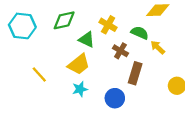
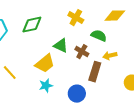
yellow cross: (108, 25) -> (76, 18), moved
green triangle: (87, 39) -> (61, 46), moved
yellow arrow: (158, 47) -> (110, 56), moved, turned -56

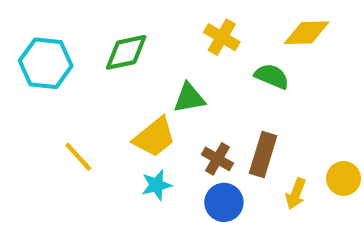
green triangle: (61, 46) -> (189, 98), turned -35
brown cross: (82, 52) -> (217, 159), moved
yellow arrow: (110, 56) -> (296, 194), moved, turned -56

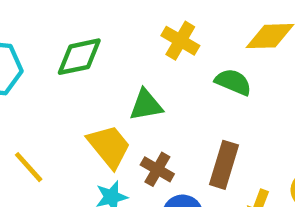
yellow trapezoid: (154, 137) -> (109, 146), turned -90
brown cross: (217, 159) -> (157, 169), moved

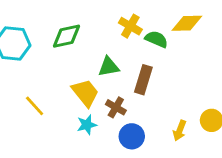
green semicircle: (233, 82) -> (156, 39), moved
brown rectangle: (224, 165) -> (143, 80), moved

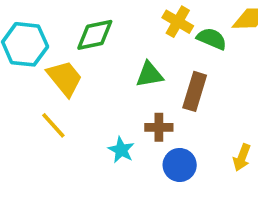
yellow trapezoid: (85, 93) -> (65, 78), moved
brown cross: (116, 107) -> (159, 127), turned -30
cyan star: (87, 125) -> (121, 150), turned -30

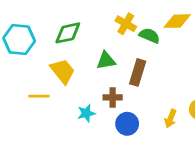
yellow trapezoid: (65, 78) -> (63, 71), moved
yellow line: (53, 125) -> (39, 96), turned -48
cyan star: (121, 150) -> (86, 113), turned 30

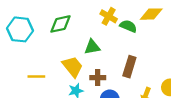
yellow trapezoid: (63, 71) -> (73, 67), moved
brown rectangle: (138, 72) -> (129, 67), moved

